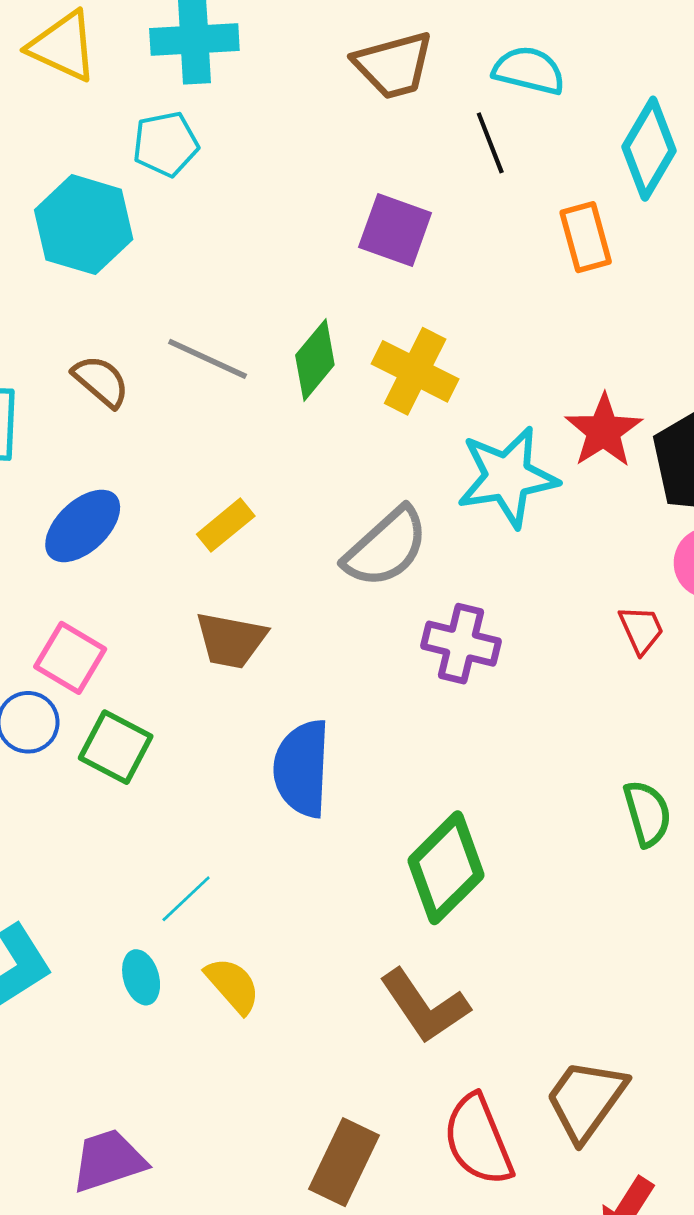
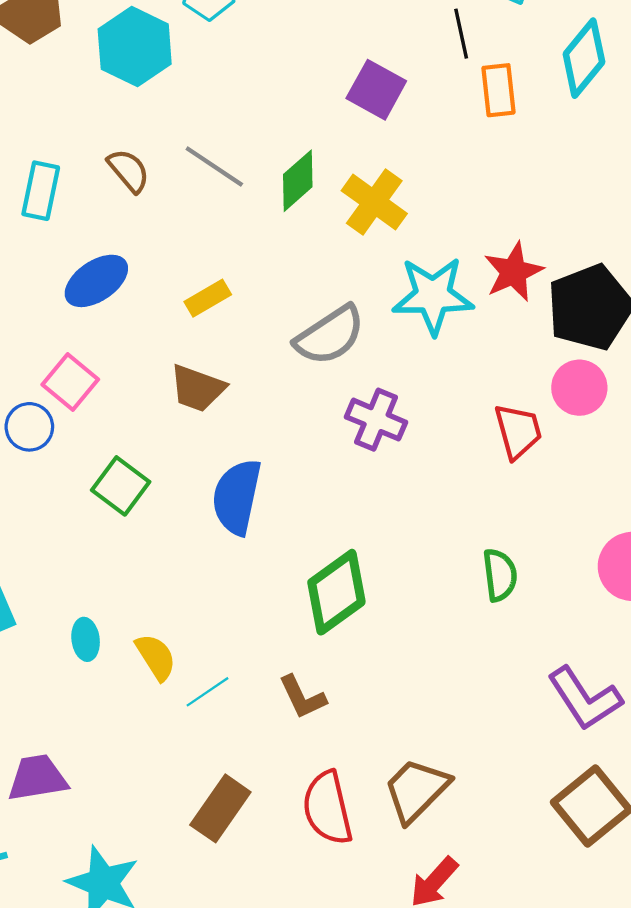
orange rectangle: (586, 237) -> (499, 90), moved
red trapezoid: (641, 630) -> (518, 431), size x1.4
green square: (116, 747) -> (121, 486), moved
cyan line: (186, 899) -> (208, 692), moved
brown L-shape: (424, 1006) -> (302, 697), size x0.7

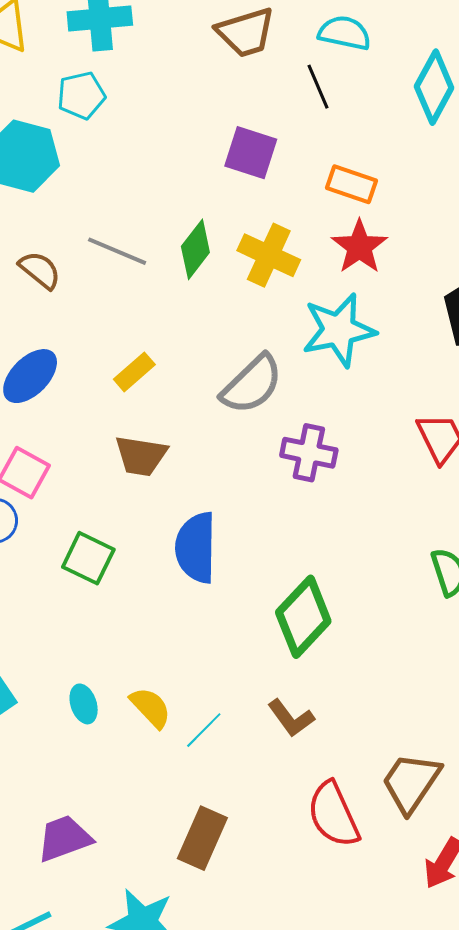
orange rectangle: (499, 90) -> (352, 184), moved, turned -54
red star: (513, 272) -> (359, 247), moved
brown rectangle: (220, 808) -> (202, 838), moved

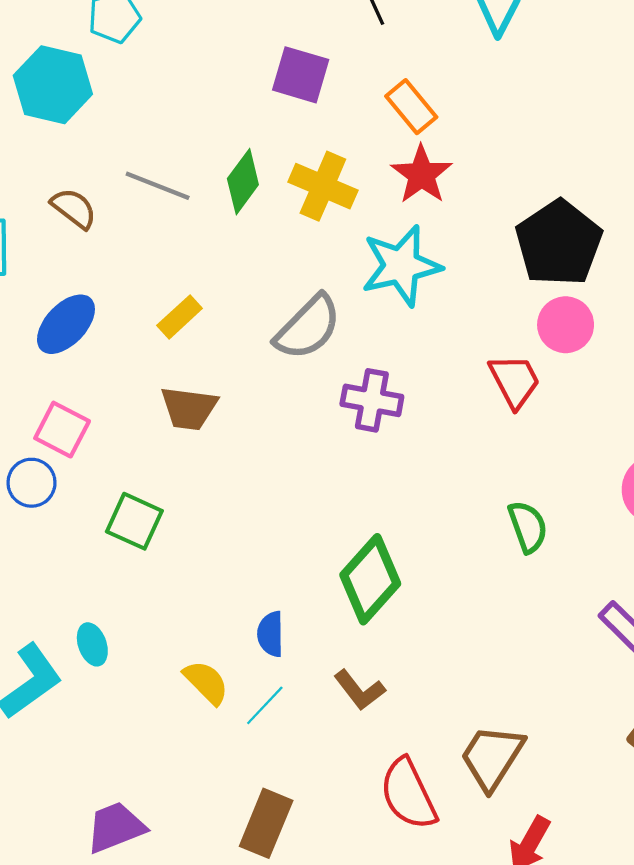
orange rectangle: (352, 184) -> (411, 107), turned 33
blue semicircle: (196, 548) -> (271, 634), moved, size x0.6
cyan ellipse: (84, 704) -> (92, 644), moved

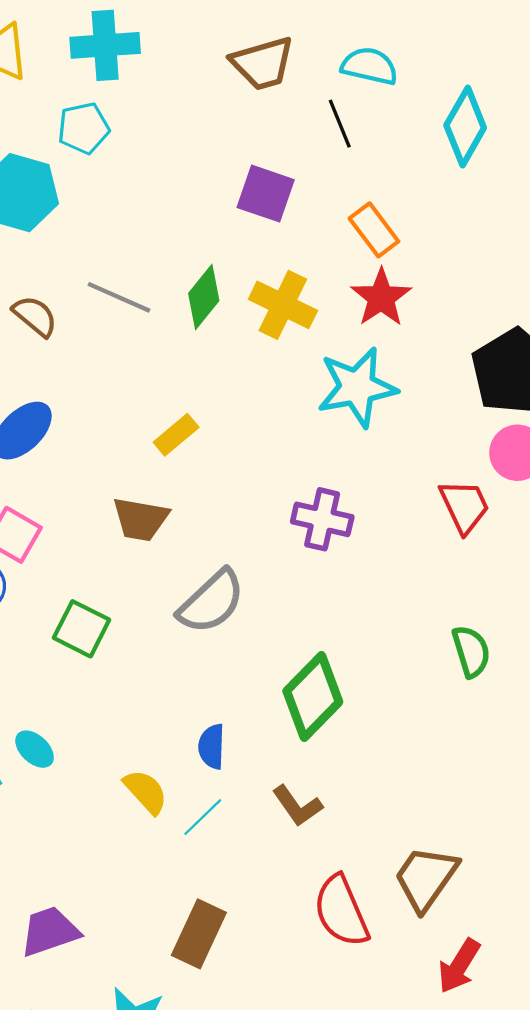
yellow rectangle: (180, 317) -> (176, 435), moved
gray semicircle: (308, 327) -> (211, 602), moved
cyan ellipse: (92, 644) -> (35, 749), turned -30

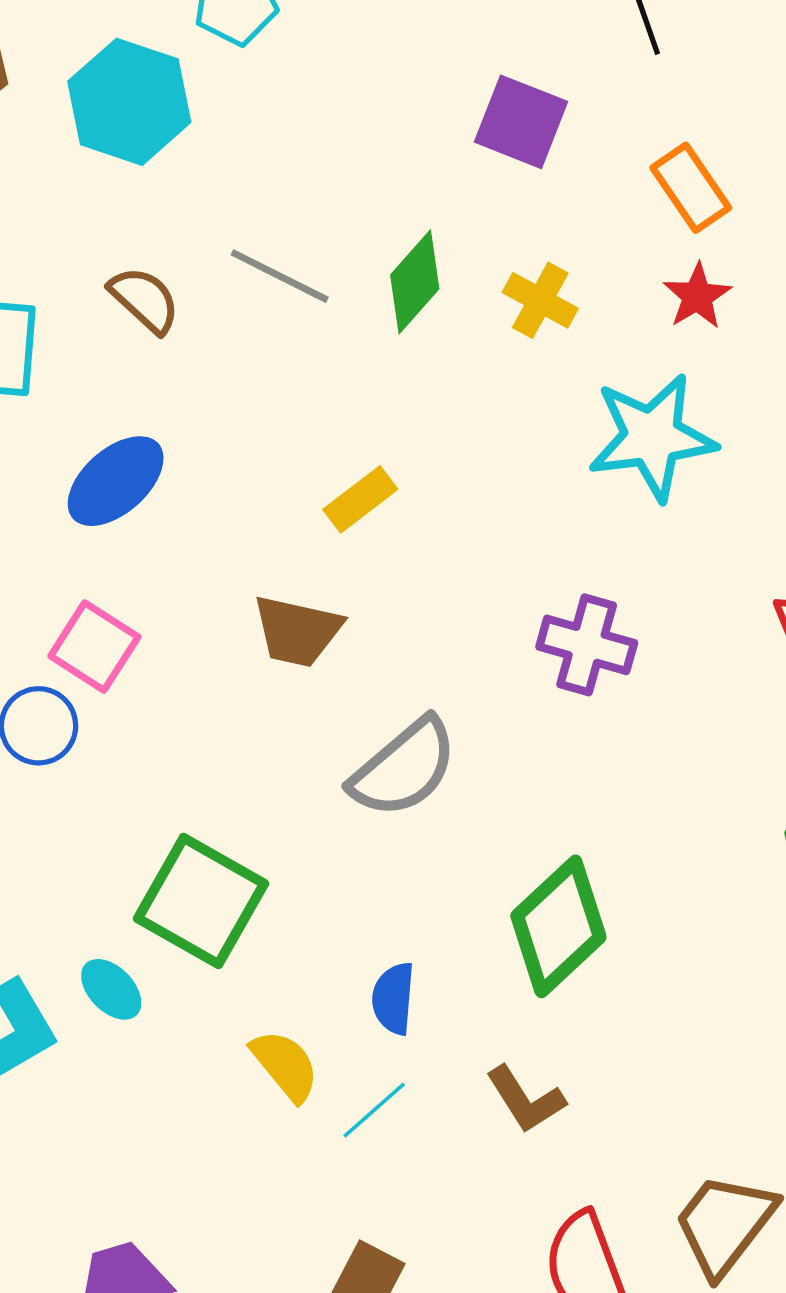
red star: (381, 298) -> (697, 296), size x0.7
yellow cross: (283, 305) -> (540, 300), size x0.7
green square: (82, 629) -> (201, 901), moved, size x1.4

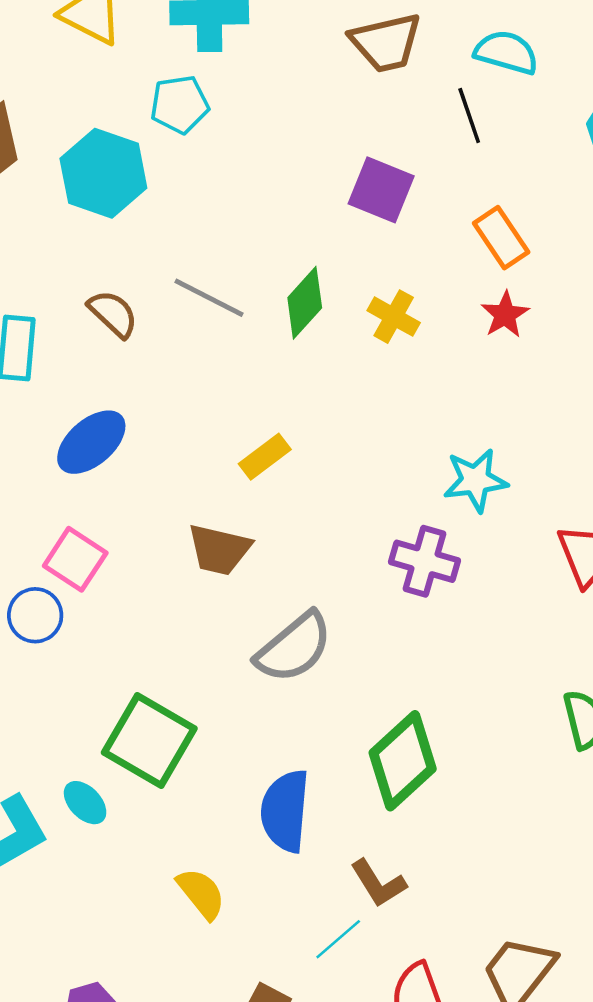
cyan star: (652, 437) -> (475, 480), moved, size x0.7
blue semicircle: (393, 998) -> (285, 811), size x1.6
yellow semicircle: (285, 1065) -> (201, 893), moved
cyan line: (374, 1110) -> (338, 939), moved

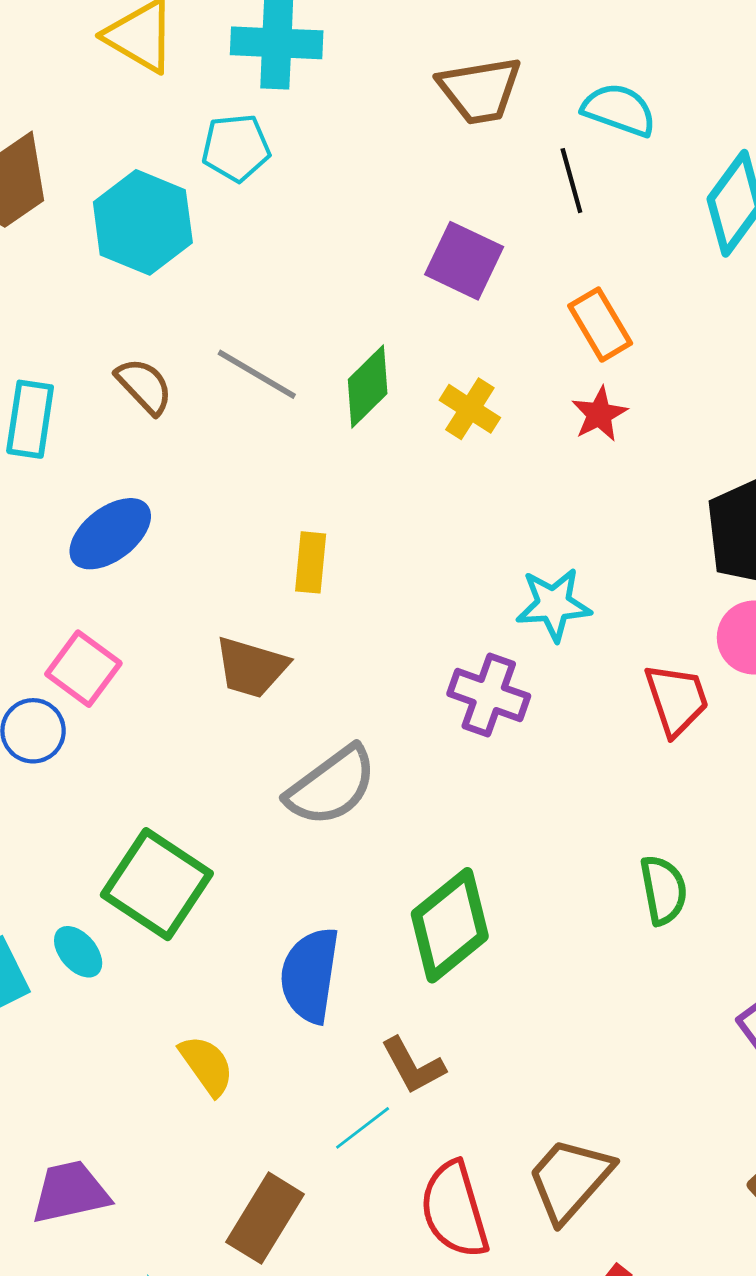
yellow rectangle: (265, 457) -> (311, 562), turned -51

